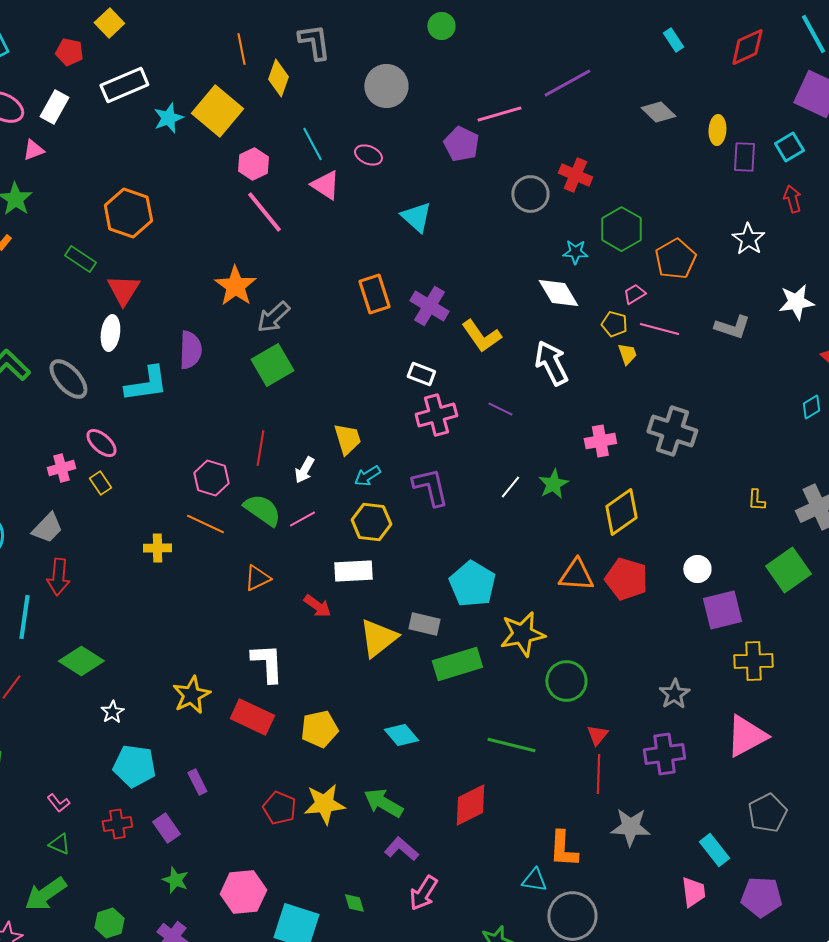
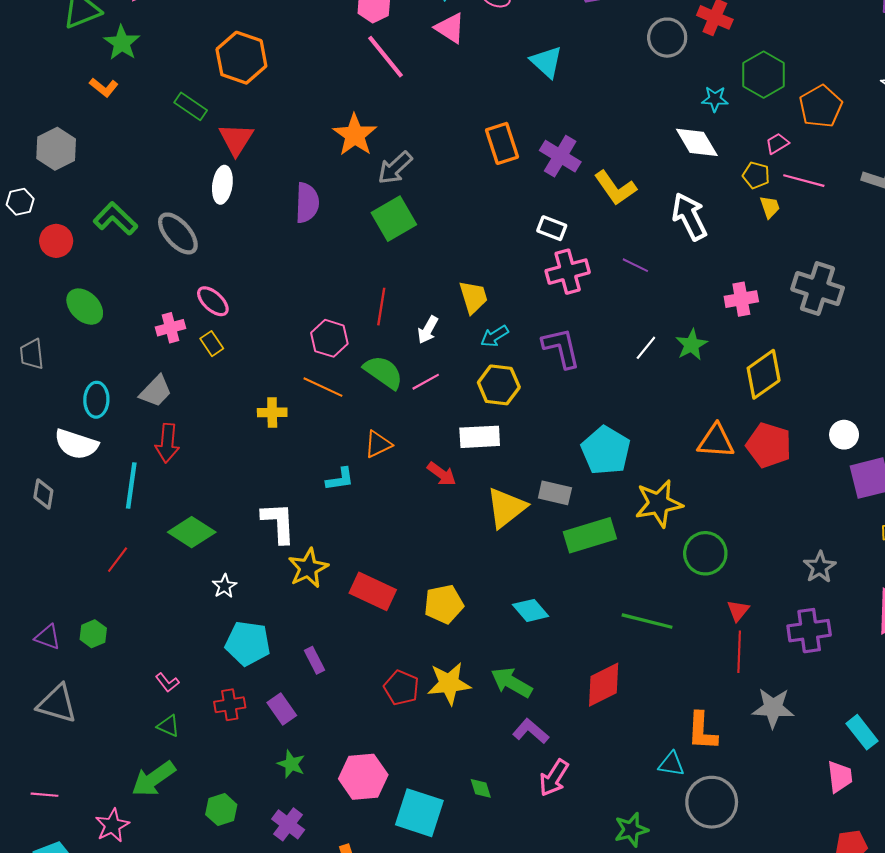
cyan L-shape: (146, 384) -> (340, 479), moved, size x0.6
white L-shape: (267, 663) -> (279, 523), moved

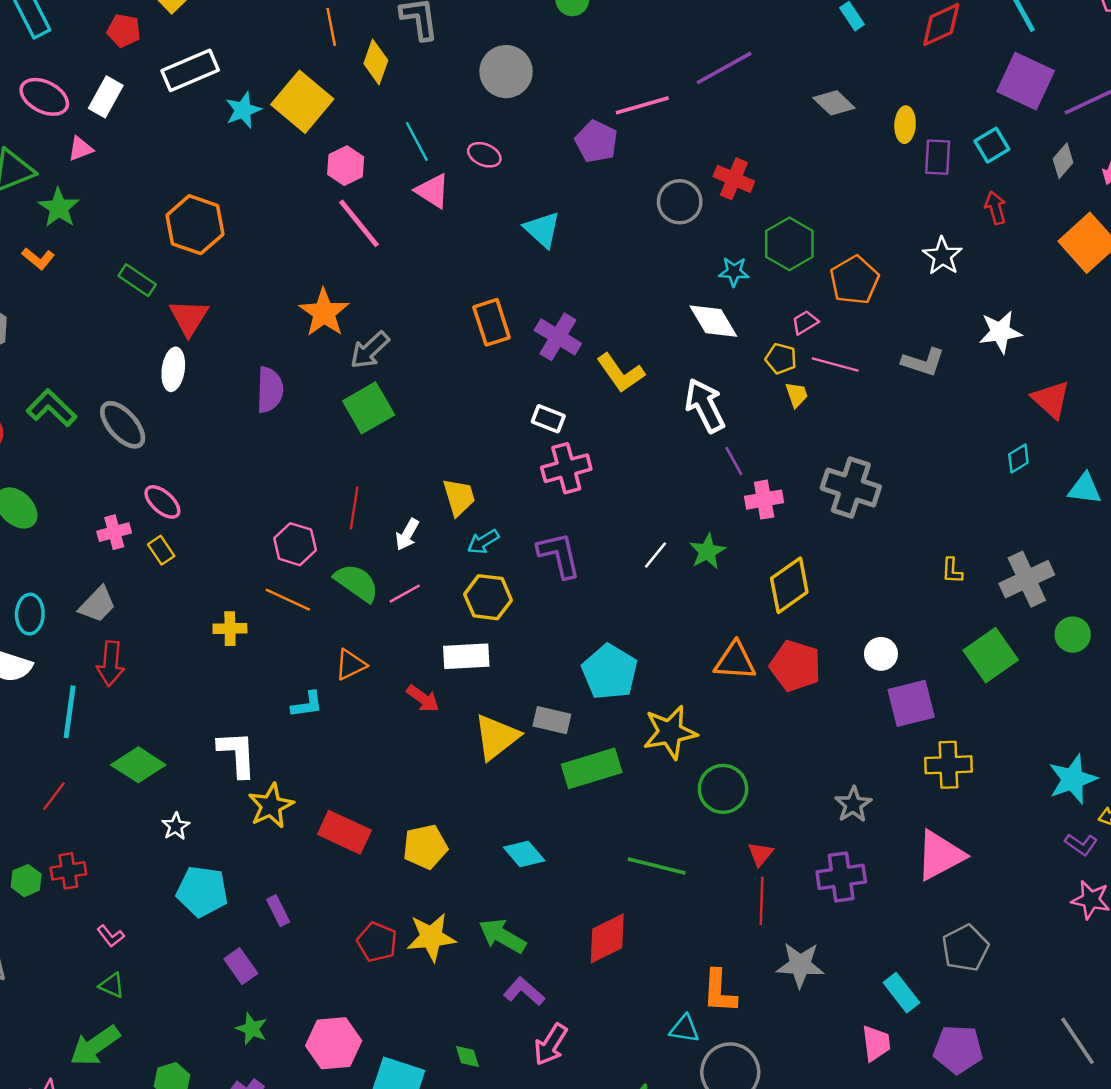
purple line: (635, 265) -> (734, 461), moved, turned 35
red cross: (230, 705) -> (68, 871), moved

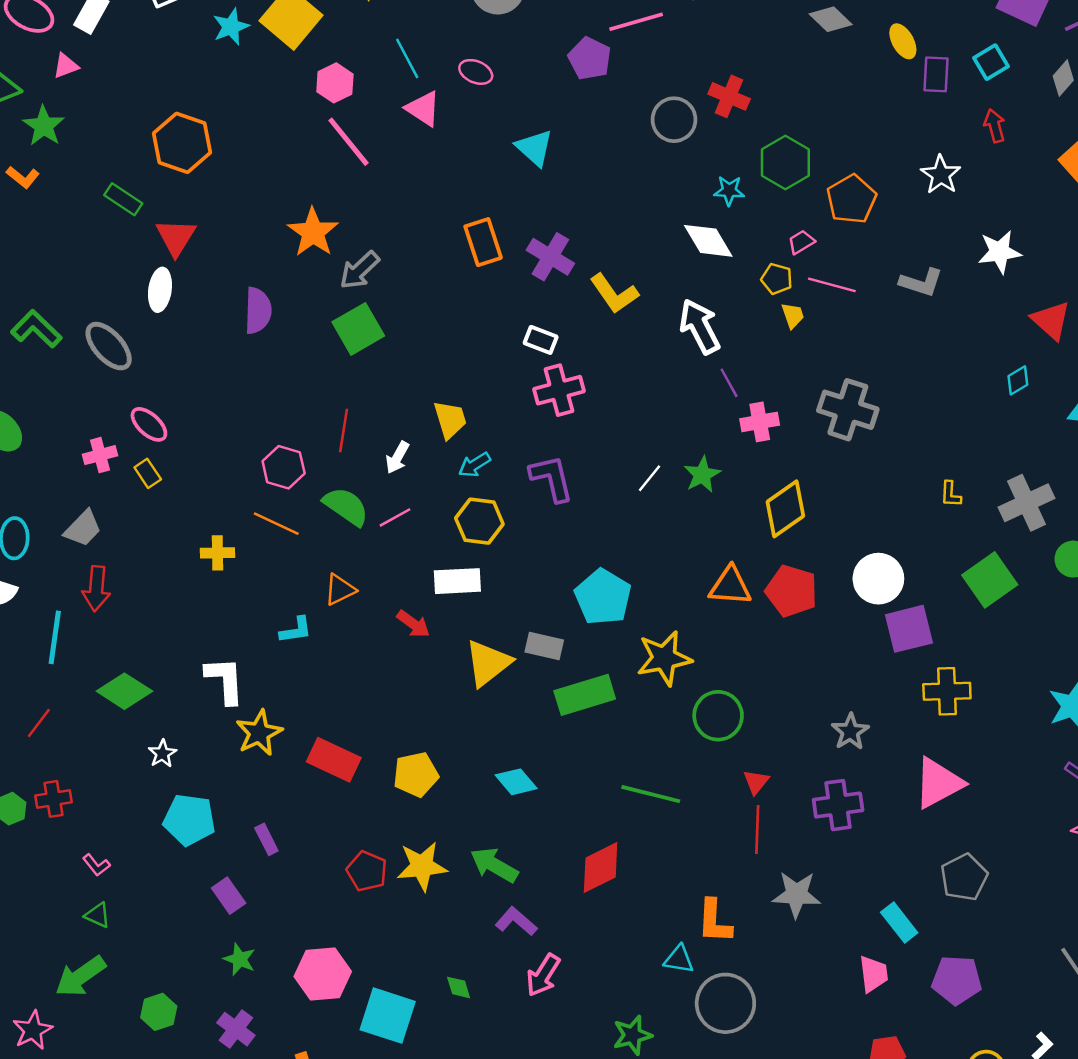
yellow ellipse: (905, 125) -> (903, 41), turned -32
white circle: (881, 654) -> (878, 579), size x1.5

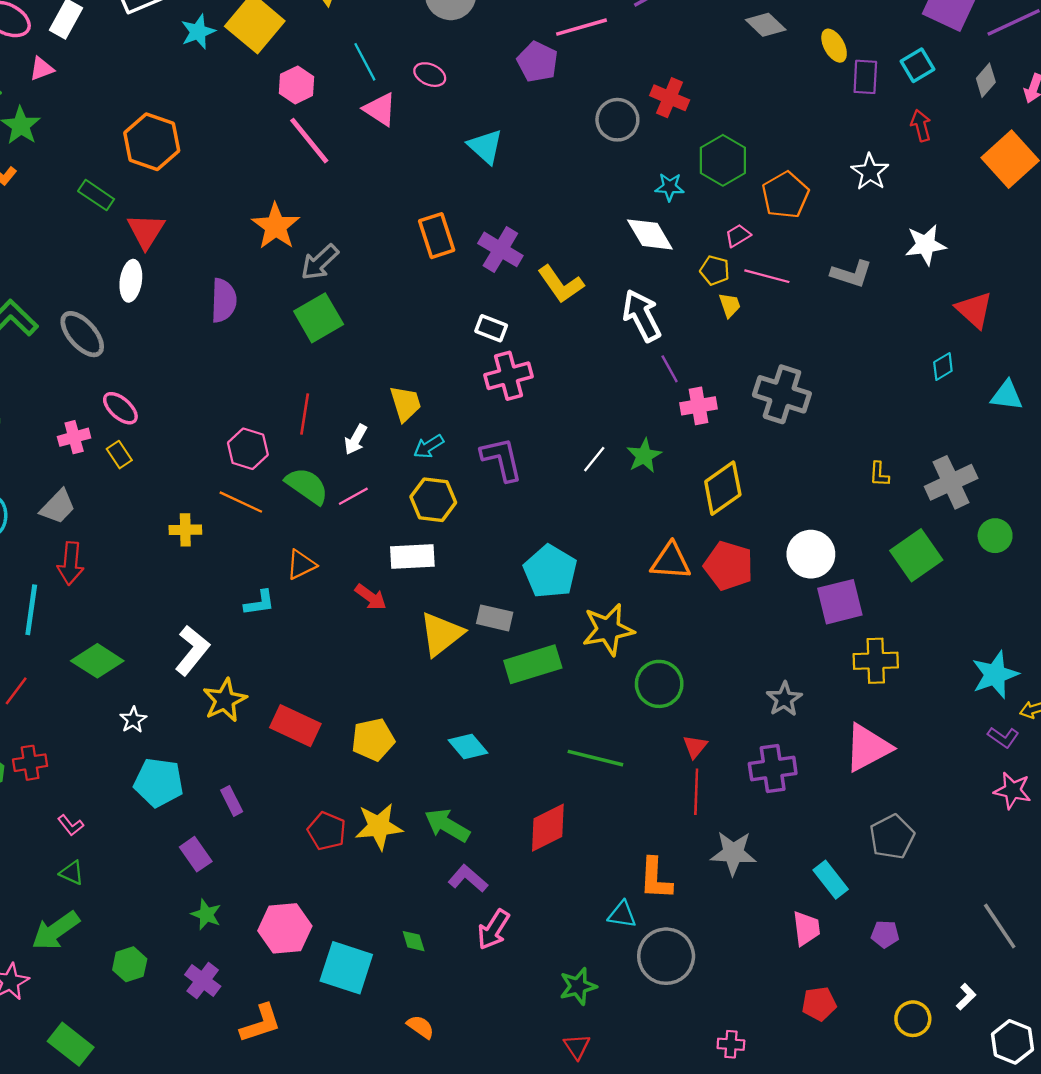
white L-shape: (225, 680) -> (192, 650), turned 42
purple pentagon: (957, 980) -> (885, 934), size x0.6

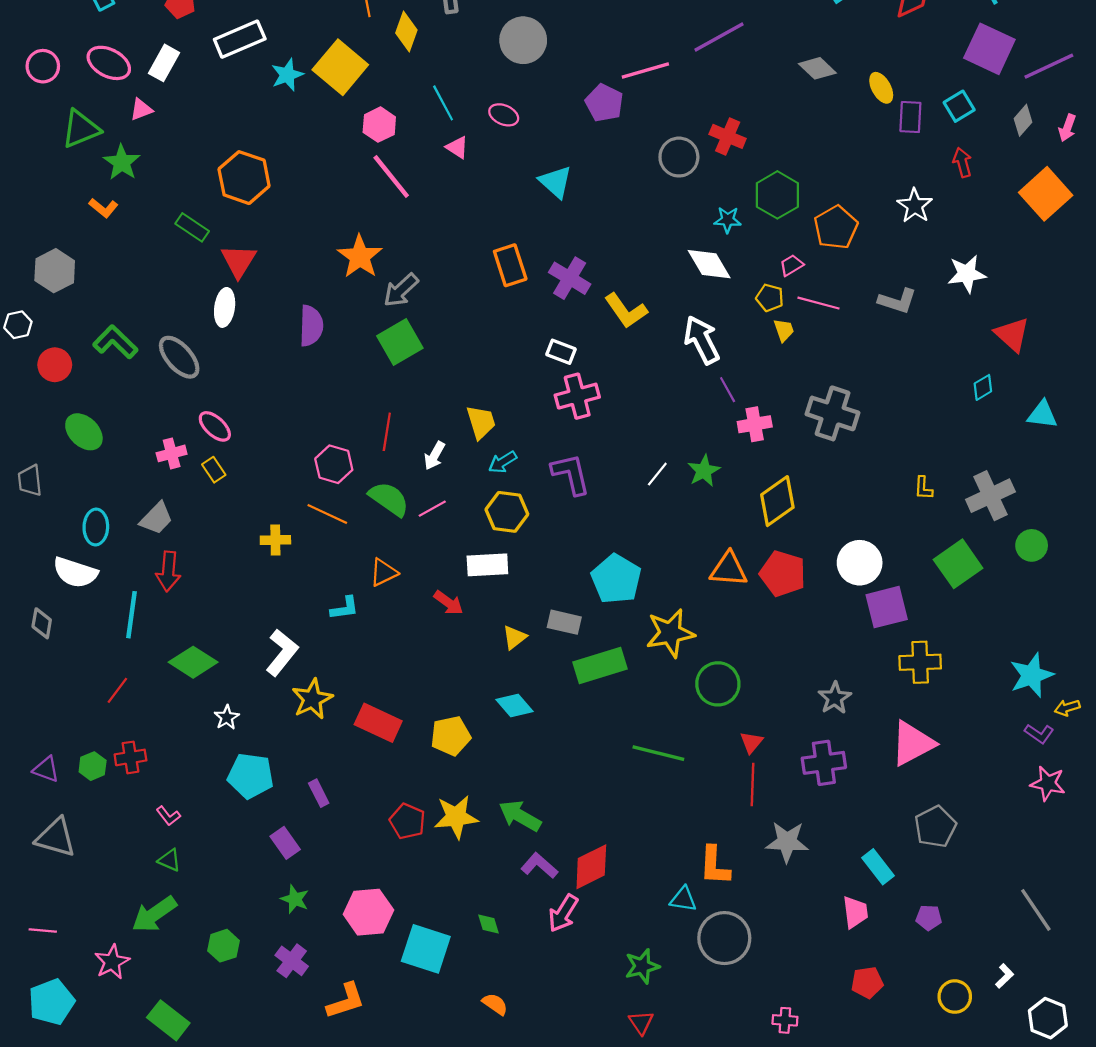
pink triangle: (380, 109) -> (457, 147), size x0.7
yellow triangle: (441, 634) -> (514, 637), size x0.6
cyan diamond: (468, 746) -> (514, 706), moved
red diamond: (548, 828) -> (591, 867), moved

